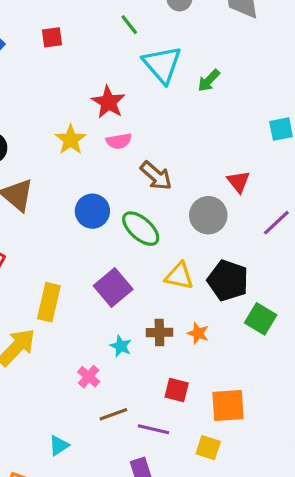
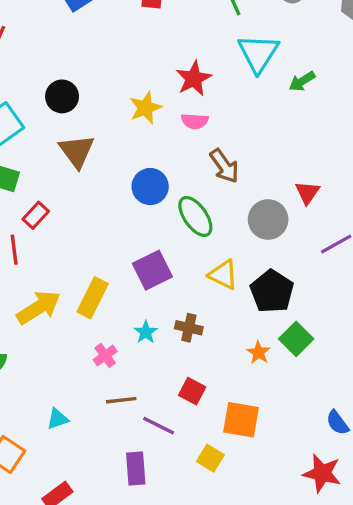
yellow rectangle: (49, 302) -> (93, 298), moved
orange star: (198, 333) -> (259, 352), moved

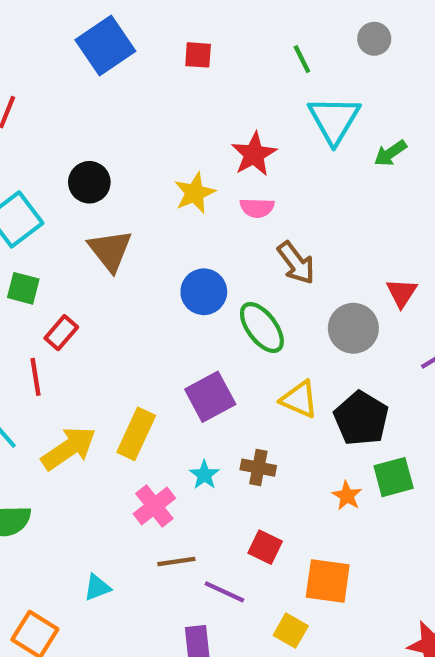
green square: (296, 339) -> (394, 477), turned 32
pink cross: (105, 356) -> (154, 506), size x1.4

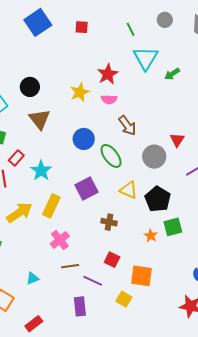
cyan star: (204, 475) -> (41, 171), moved, size x1.5

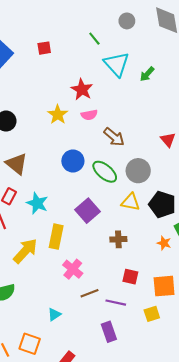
brown triangle: (40, 119) -> (17, 164), moved
gray circle: (154, 157) -> (138, 171), moved
yellow square: (124, 299) -> (152, 314), turned -35

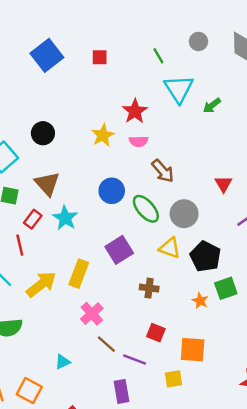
cyan star: (37, 203) -> (65, 218), moved
brown line: (89, 293) -> (106, 344), turned 54

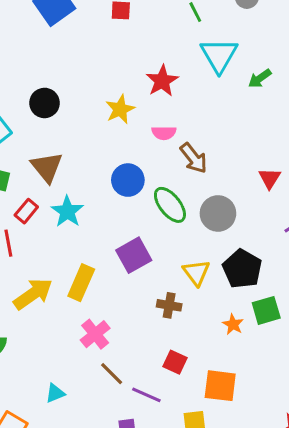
pink semicircle: (139, 141) -> (164, 133), moved
yellow triangle: (170, 248) -> (196, 273), moved, turned 30

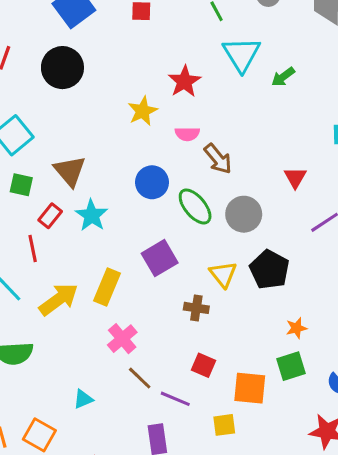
black circle: (45, 103) -> (62, 68), moved, size x1.4
green square: (266, 310) -> (291, 366), moved
orange star: (233, 324) -> (296, 328), moved, turned 30

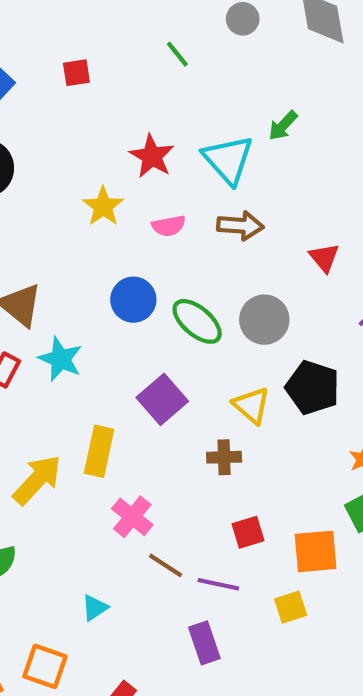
cyan triangle: (241, 54) -> (228, 160), moved
brown arrow: (218, 159) -> (240, 226), moved, turned -36
red square: (203, 365) -> (248, 532), turned -30

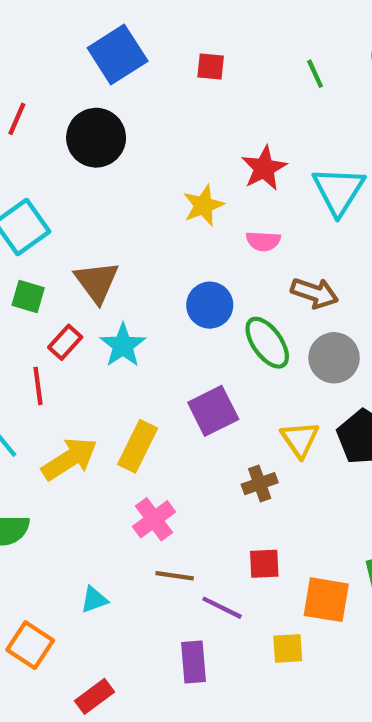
brown arrow: (240, 226) -> (315, 293), moved
brown cross: (224, 457) -> (260, 484), turned -32
brown line: (166, 565) -> (175, 576), turned -39

